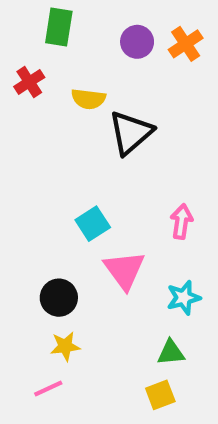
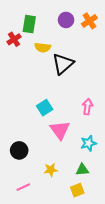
green rectangle: (59, 27) -> (29, 24), moved
black circle: (59, 298) -> (19, 150), moved
yellow star: (65, 346) -> (51, 170), moved

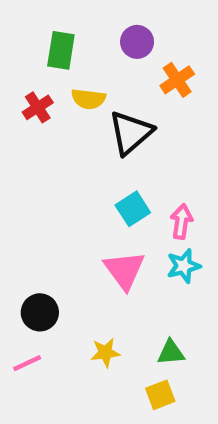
orange cross: (89, 21) -> (177, 80), moved
red cross: (14, 39) -> (38, 107), moved
cyan square: (45, 108) -> (133, 209), moved
cyan star: (88, 143) -> (184, 266), moved
pink line: (23, 187) -> (27, 363), moved

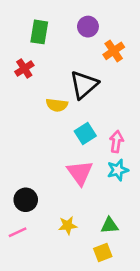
yellow semicircle: (88, 99) -> (57, 105), moved

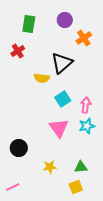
pink line: (18, 232) -> (13, 187), moved

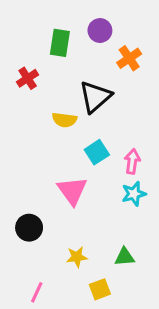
green rectangle: (29, 24) -> (60, 43), moved
pink triangle: (59, 128) -> (72, 191), moved
pink line: (13, 187) -> (37, 292), moved, turned -40
yellow square: (76, 187) -> (100, 289), moved

